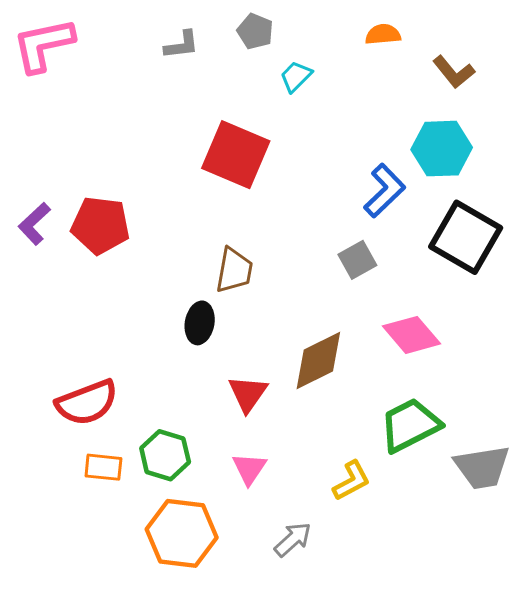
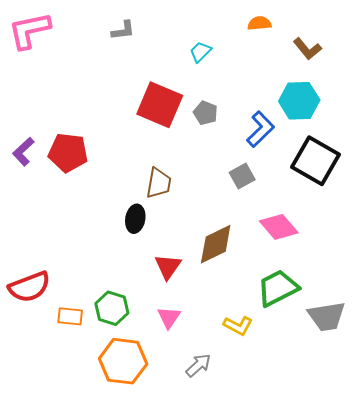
gray pentagon: (255, 31) -> (206, 113), moved
red semicircle: (87, 403) -> (29, 287), moved
yellow L-shape: (351, 481) -> (238, 326), turned 56

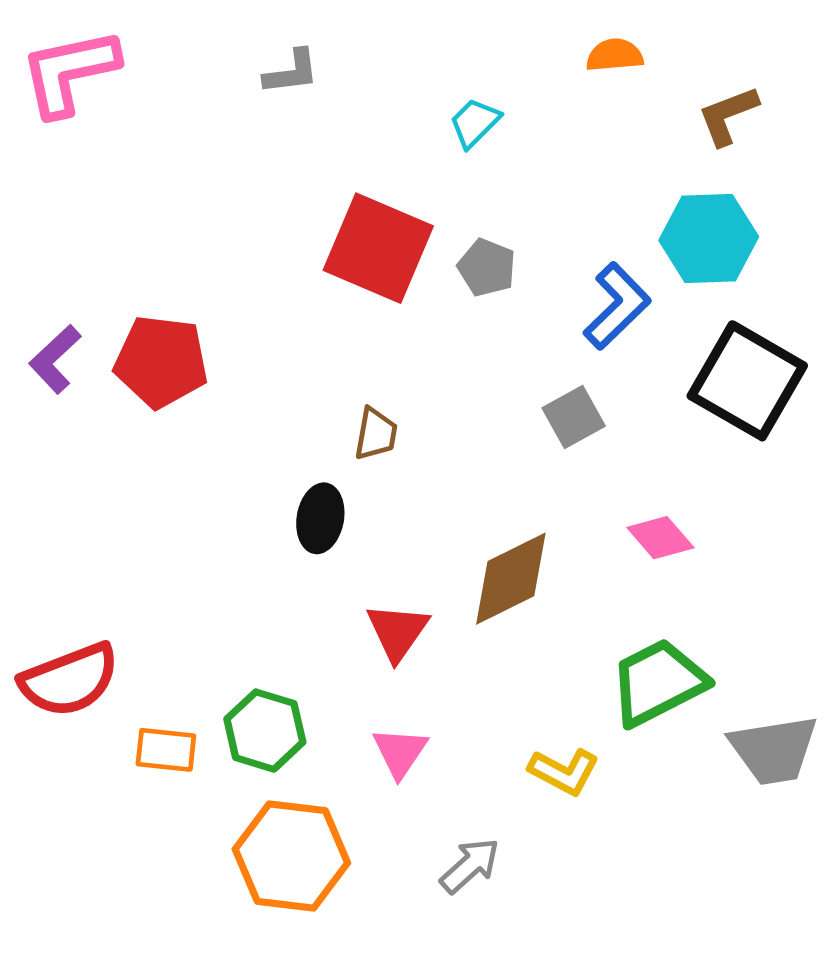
brown L-shape: (307, 49) -> (728, 115), turned 108
brown trapezoid: (159, 183) -> (376, 434), size x0.7
pink diamond: (279, 227) -> (660, 538), size x0.7

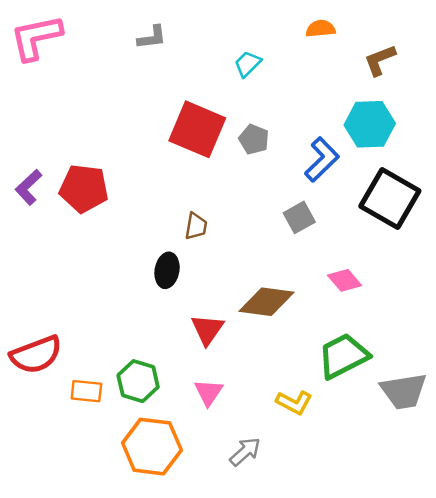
brown diamond: (511, 579) -> (266, 302), turned 34

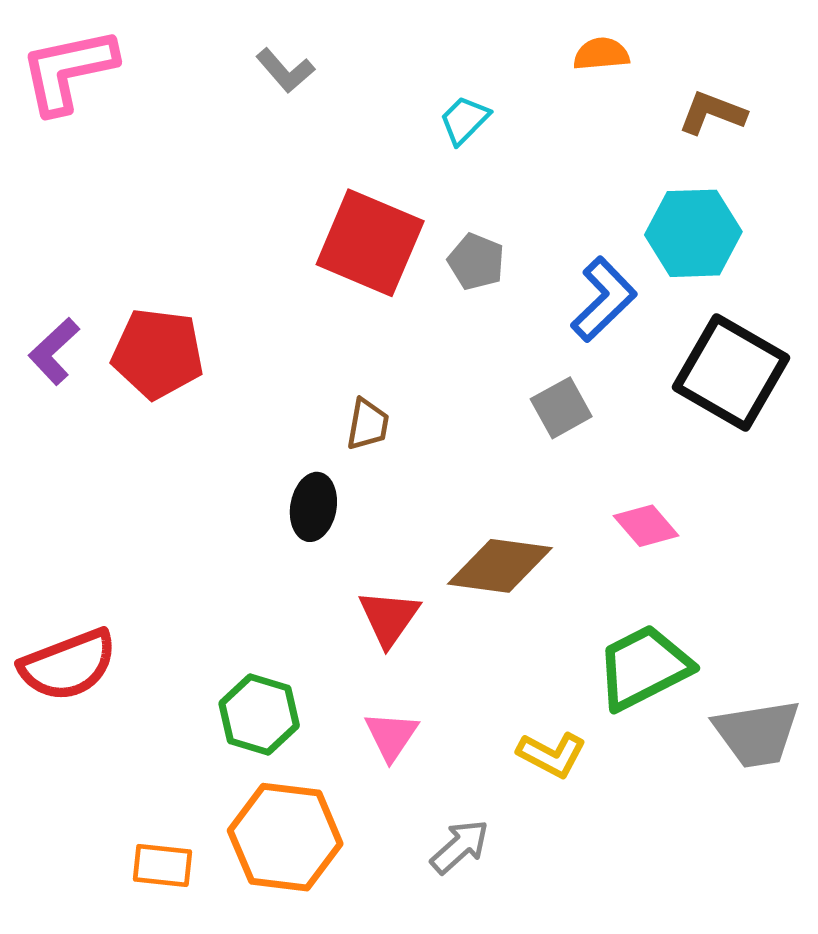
gray L-shape: (152, 37) -> (285, 70), turned 56
brown L-shape: (380, 60) -> (712, 113), turned 42
orange rectangle: (86, 391) -> (162, 865), moved

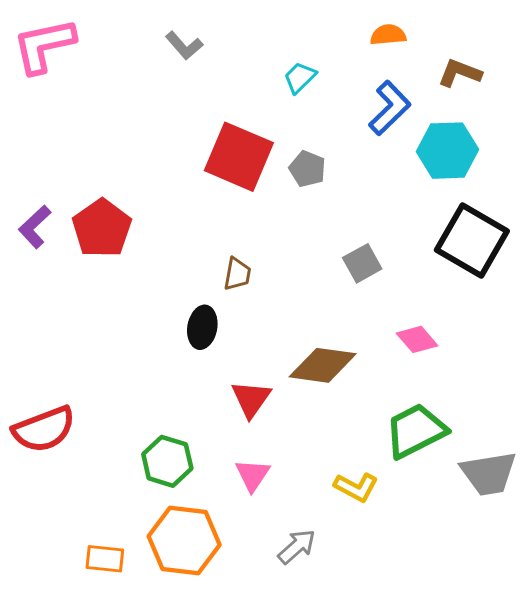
blue L-shape: (604, 299) -> (390, 108), moved
red pentagon: (158, 354) -> (102, 228), turned 30

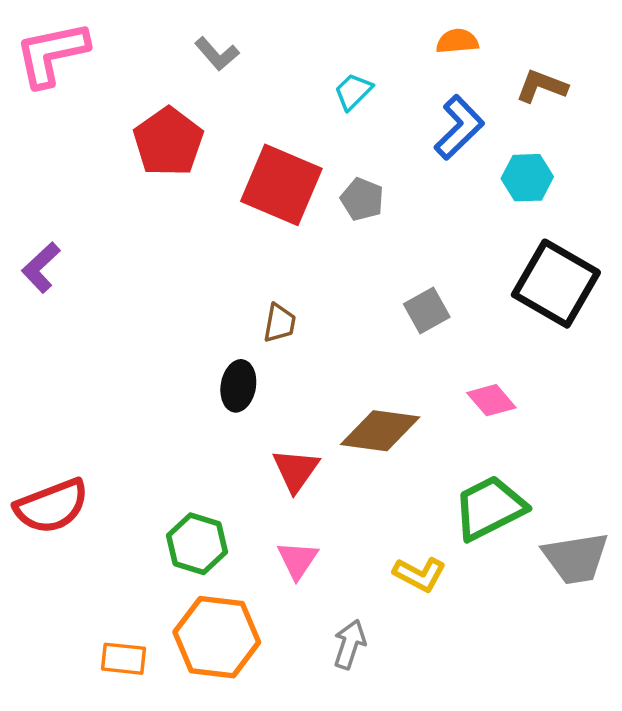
cyan hexagon: (448, 151) -> (527, 178), size x0.7
red pentagon: (102, 228) -> (168, 142), moved
gray arrow: (297, 547) -> (350, 644), turned -30

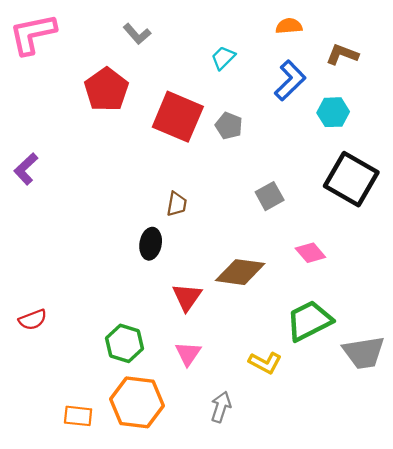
red semicircle: (52, 506) -> (33, 320), size x0.6

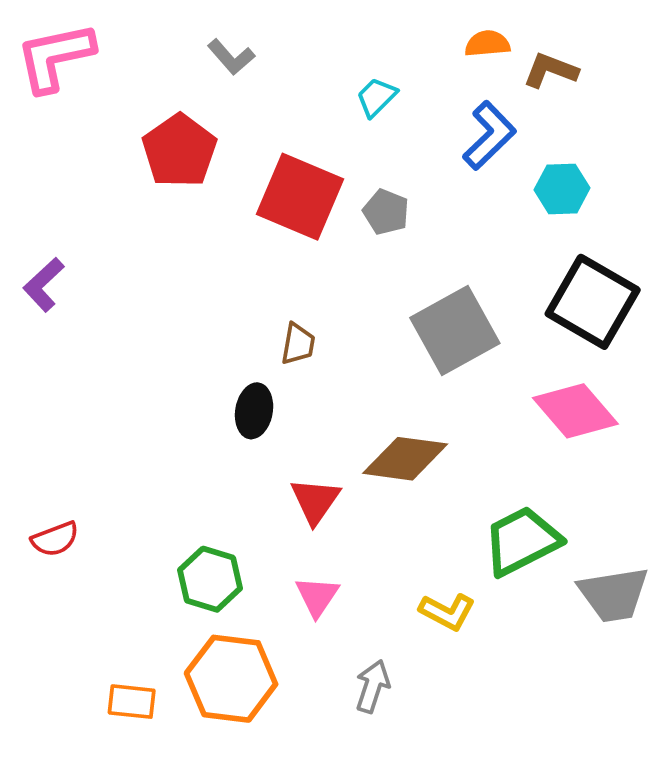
brown L-shape: (342, 54) -> (551, 70), moved
gray square: (270, 196) -> (455, 331), size x1.8
pink diamond: (310, 253) -> (575, 411), moved, size x1.6

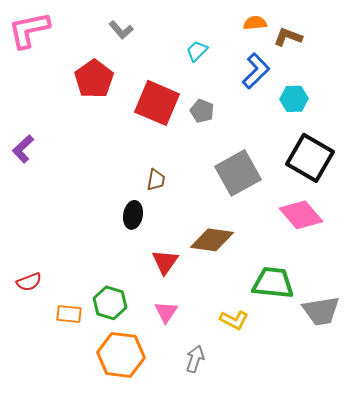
green trapezoid: (522, 541) -> (273, 283), turned 33
orange rectangle: (132, 702) -> (69, 314), moved

